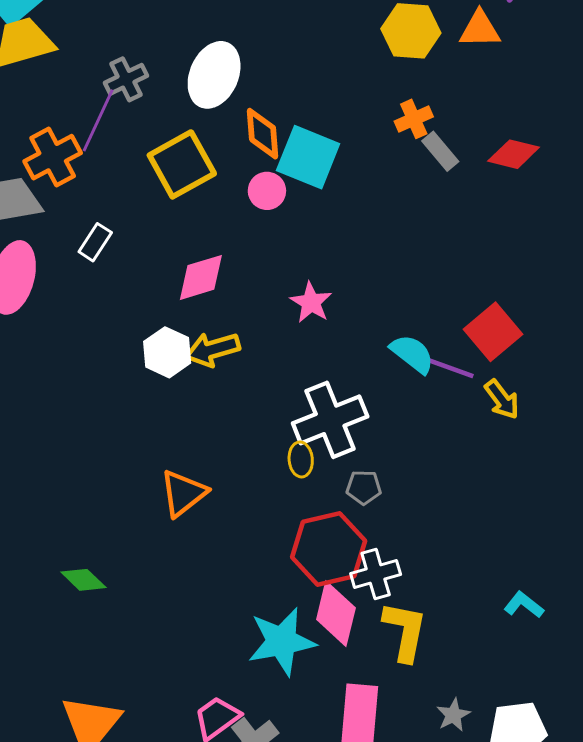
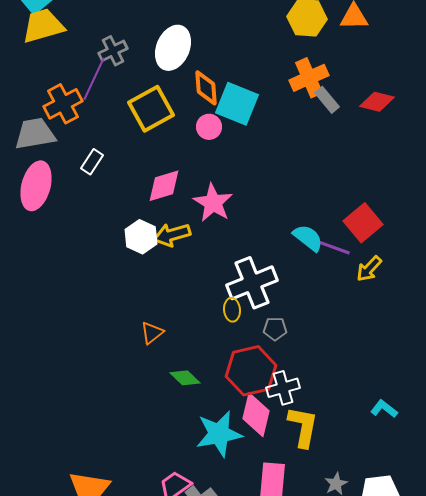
orange cross: (414, 119) -> (309, 78), size x1.5
pink star: (311, 302) -> (213, 203), moved, size x1.4
yellow arrow: (502, 399) -> (369, 269), turned 80
orange triangle: (183, 493) -> (152, 333), size x0.7
green diamond: (83, 580) -> (185, 378), moved

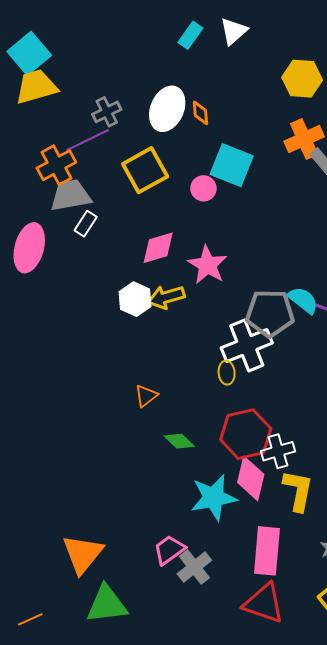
purple line: (94, 79) -> (88, 140), turned 39
orange diamond: (206, 88) -> (200, 113), moved, size x0.7
gray trapezoid: (35, 134) -> (71, 195), moved
gray pentagon: (275, 329) -> (270, 313), moved, size x2.0

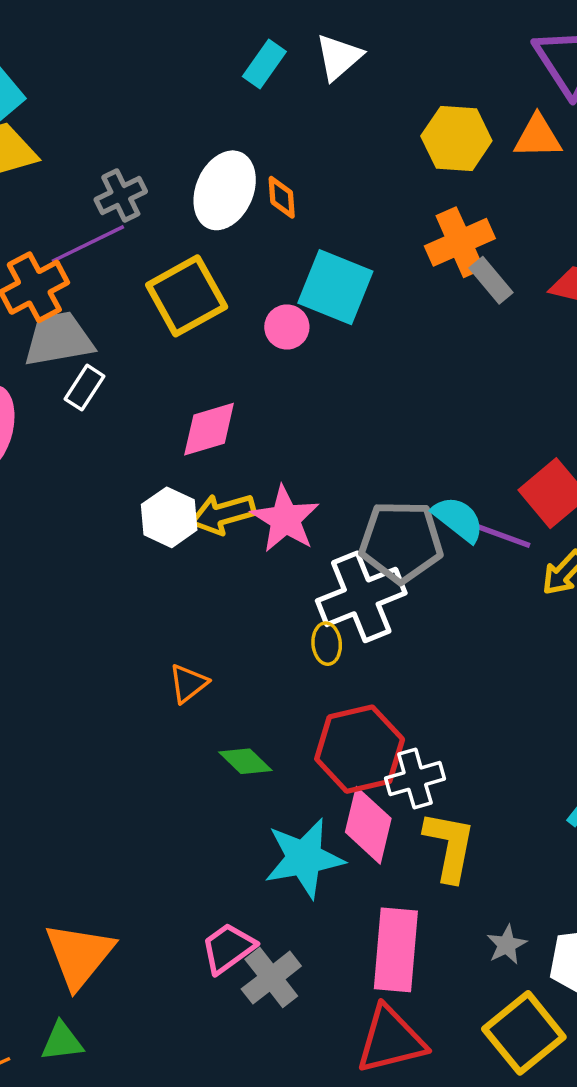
pink star: (207, 265) -> (285, 519), moved
red triangle: (264, 603) -> (391, 1040), turned -33
green triangle: (107, 604) -> (62, 1042), moved, size x0.6

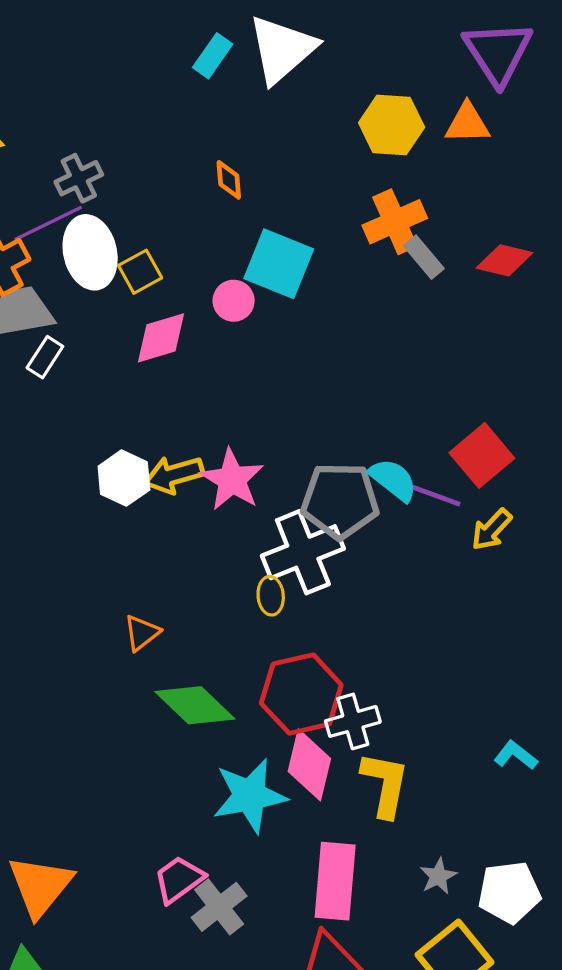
white triangle: (339, 57) -> (282, 49), size x1.6
white ellipse: (225, 190) -> (90, 252), moved, turned -36
yellow square: (187, 296) -> (140, 272), size x0.6
pink diamond: (209, 429) -> (161, 338), moved
green diamond: (245, 761) -> (195, 705), size x1.6

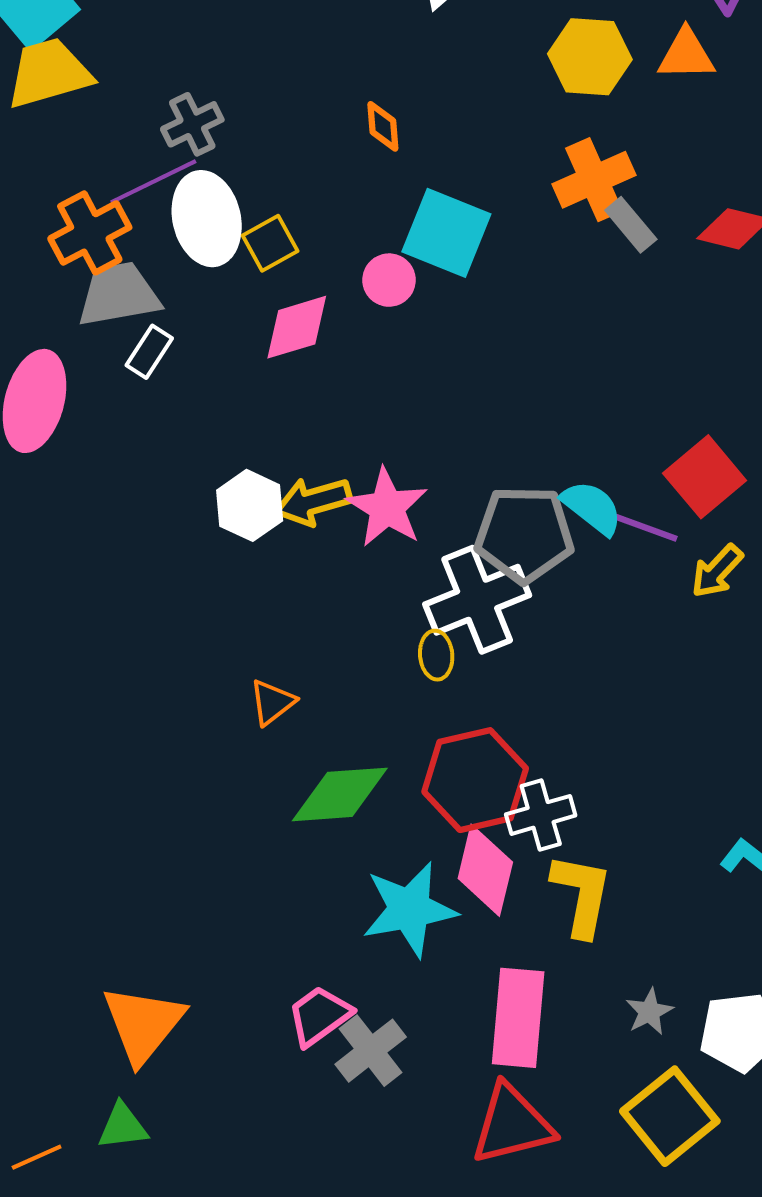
green diamond: (195, 705) -> (340, 794), turned -48

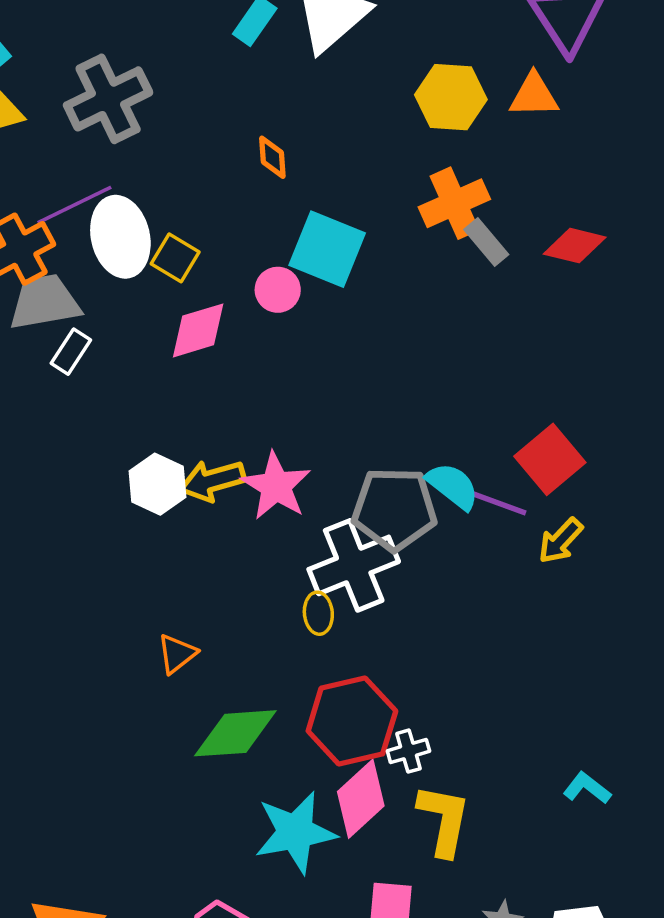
gray cross: (192, 124) -> (108, 99), moved, size x1.6
yellow square: (270, 243) -> (175, 258), turned -30
white cross: (541, 815) -> (408, 751), size x0.7
pink diamond: (485, 870) -> (361, 799), turned 34

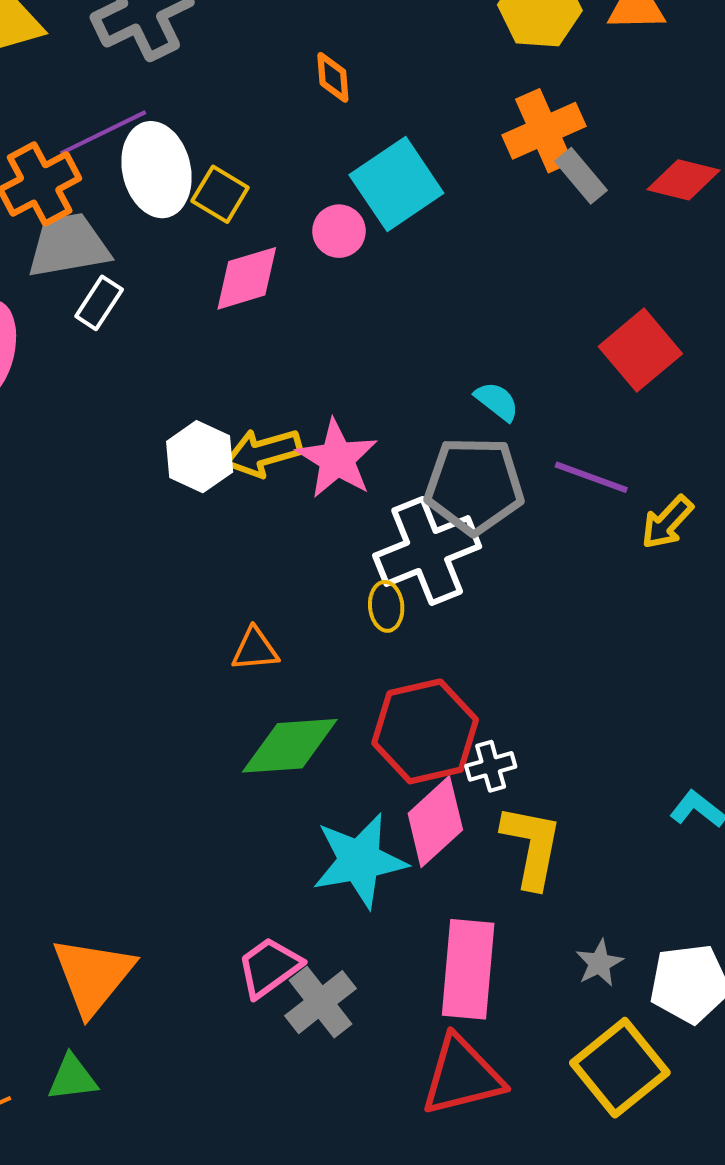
cyan square: (327, 249) -> (396, 184), turned 34
red square: (550, 459) -> (640, 350), moved
cyan semicircle: (453, 486) -> (497, 401), moved, size x0.7
orange triangle: (177, 654) -> (255, 649), moved, turned 33

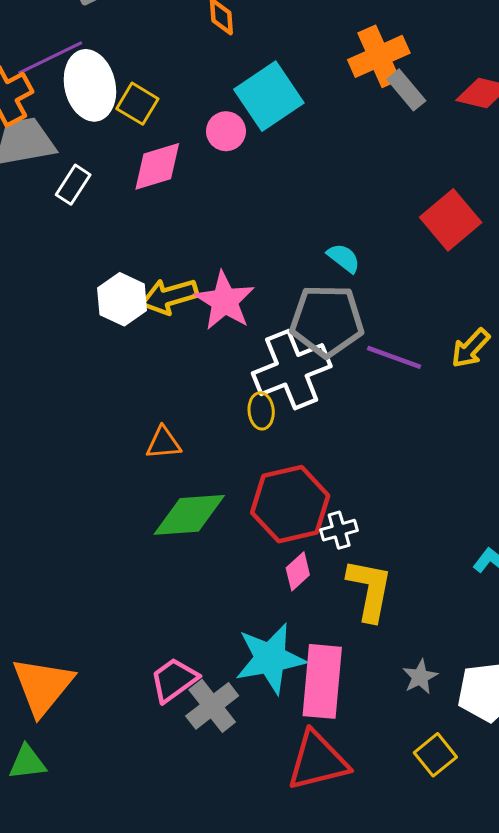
white rectangle: (99, 303) -> (73, 185), moved
purple line: (591, 477) -> (394, 357), moved
pink diamond: (435, 822) -> (298, 571), size x0.6
cyan star: (359, 861) -> (270, 658), moved
yellow square: (620, 1068) -> (435, 755), size x0.6

